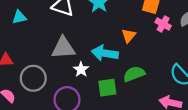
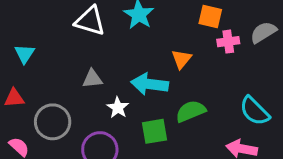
cyan triangle: (19, 17) -> (25, 54), moved, turned -42
pink cross: (163, 24) -> (228, 42), turned -35
gray triangle: (63, 48) -> (92, 79), size x0.6

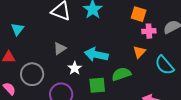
orange triangle: (181, 59) -> (139, 52), moved
gray triangle: (92, 79) -> (60, 48), turned -32
cyan semicircle: (255, 111) -> (164, 65), moved

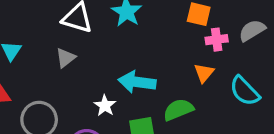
gray triangle: (60, 48) -> (66, 58), moved

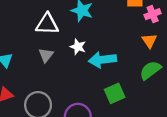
white star: (105, 106) -> (78, 47), moved
green semicircle: (178, 110) -> (150, 70), moved

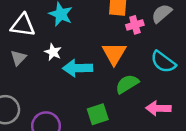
orange triangle: (149, 41) -> (114, 54), moved, size x1.5
green square: (115, 93) -> (98, 114), moved

